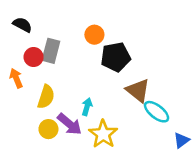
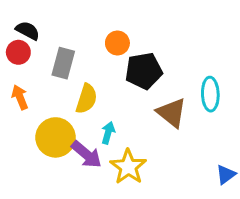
red circle: (34, 57) -> (18, 52), moved
yellow semicircle: (46, 97) -> (86, 99), moved
cyan ellipse: (157, 112) -> (210, 94), moved, turned 50
yellow circle: (48, 129) -> (55, 137), moved, size x1.6

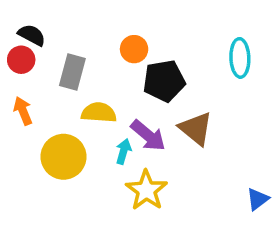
cyan ellipse: (210, 94) -> (240, 58), moved
yellow semicircle: (86, 99) -> (99, 113), turned -104
purple arrow: (86, 154) -> (148, 136), moved

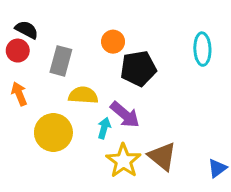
brown triangle: (196, 128) -> (162, 156), moved

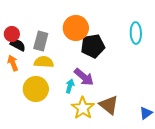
black semicircle: (27, 30) -> (18, 45), moved
orange circle: (113, 42) -> (76, 28), size x1.6
yellow semicircle: (83, 95) -> (44, 62), moved

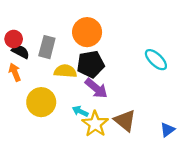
cyan ellipse: (136, 33) -> (156, 60), moved, turned -45
black pentagon: (93, 46) -> (91, 64), moved
yellow semicircle: (44, 62) -> (65, 71), moved
cyan arrow: (70, 86) -> (80, 111), moved, turned -80

